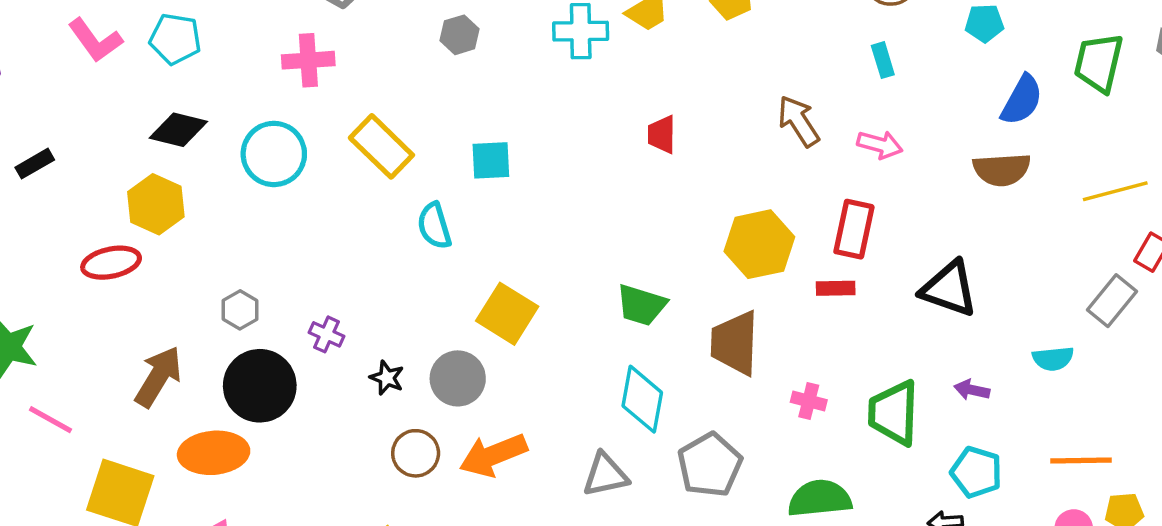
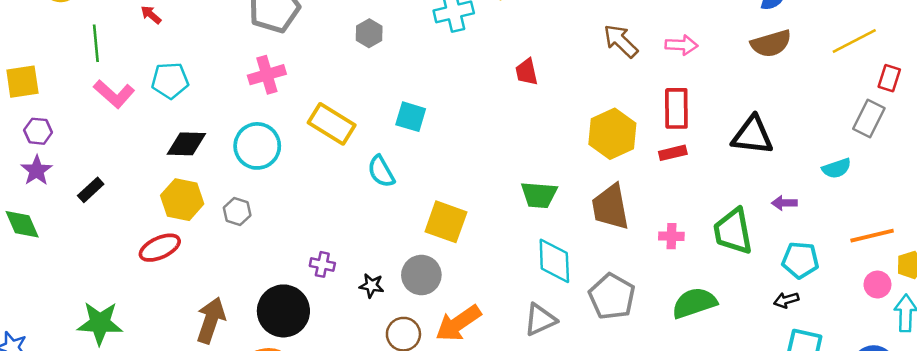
cyan square: (491, 160) -> (411, 117), turned 32
gray hexagon: (240, 310) -> (237, 212), moved

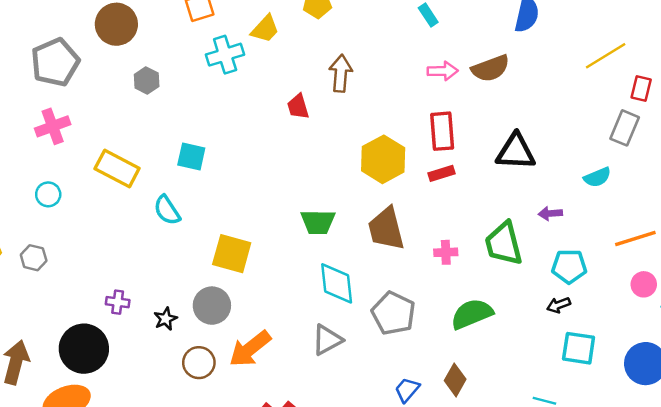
brown arrow: (621, 41) -> (341, 73), moved, turned 54
brown semicircle: (771, 43) -> (490, 68), moved
cyan circle: (257, 146) -> (48, 194), size x0.6
black star: (372, 286) -> (165, 319), turned -30

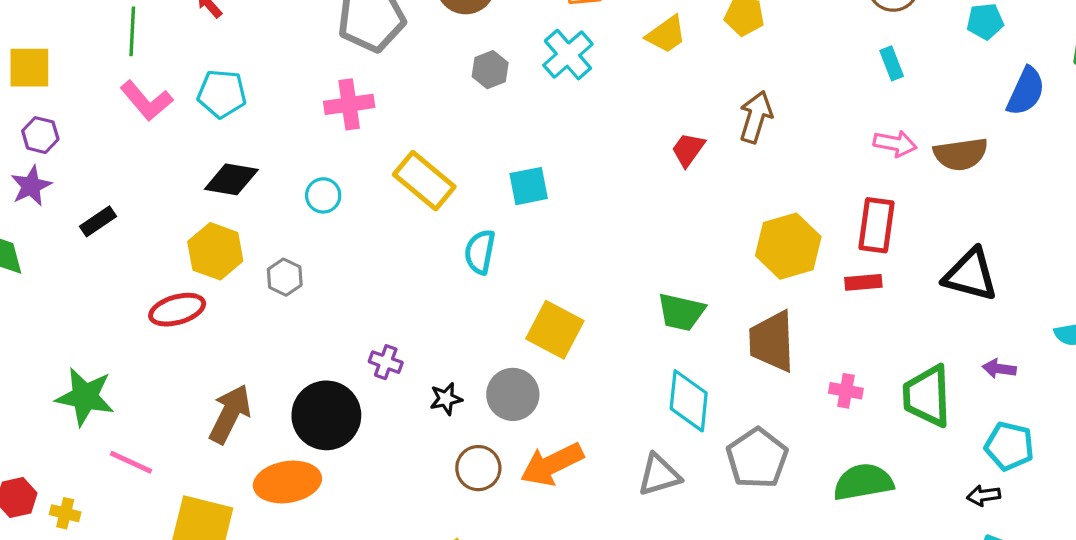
cyan cross: (225, 55) -> (568, 55), moved, turned -36
red trapezoid: (298, 107) -> (688, 150), turned 40
cyan square: (191, 157) -> (529, 186), turned -36
cyan semicircle: (167, 210) -> (480, 252), turned 32

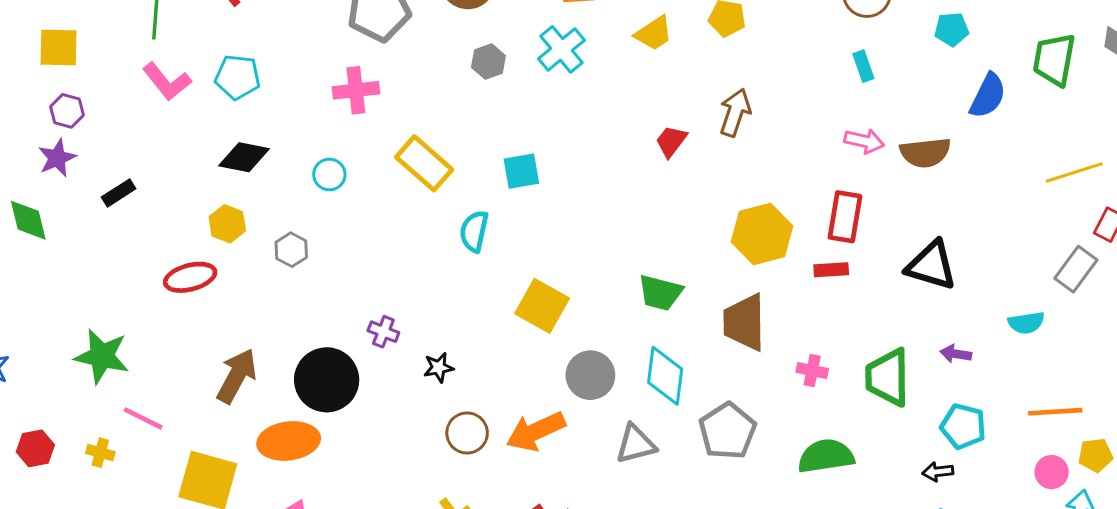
yellow hexagon: (215, 251) -> (227, 224), size x0.7
gray circle: (513, 394) -> (590, 375), moved
yellow cross: (65, 513) -> (100, 453), moved

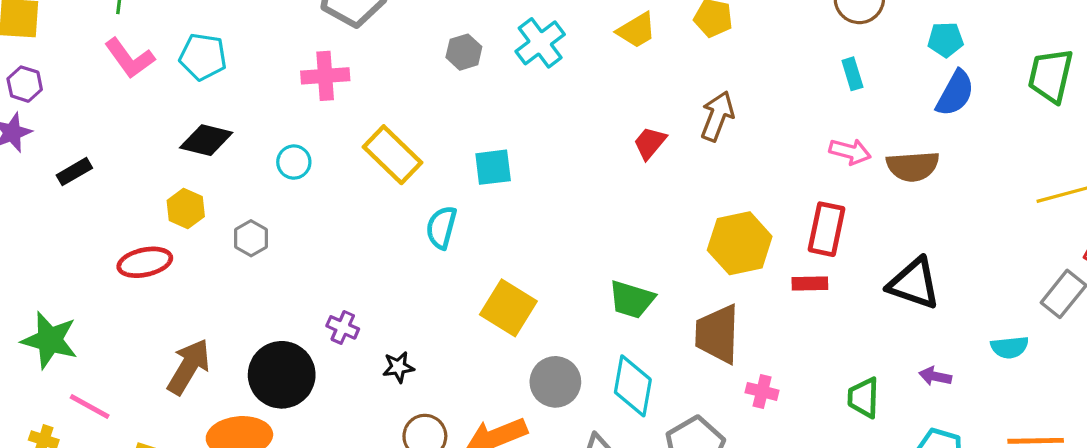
blue semicircle: (988, 96) -> (955, 93), moved
pink cross: (812, 370) -> (762, 391), moved
green trapezoid: (888, 377) -> (864, 398), size x0.7

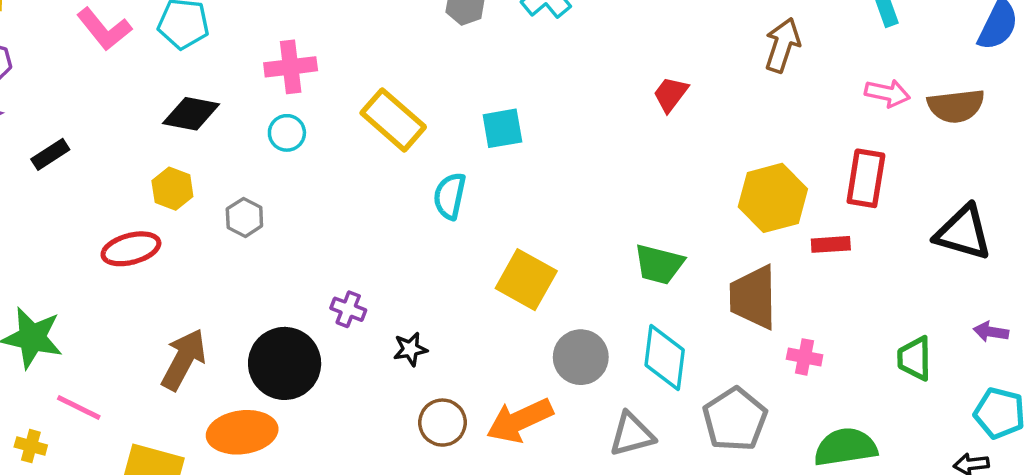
pink cross: (325, 76) -> (291, 67), moved
brown arrow: (717, 116) -> (782, 45), moved
red rectangle: (810, 283) -> (831, 244), moved

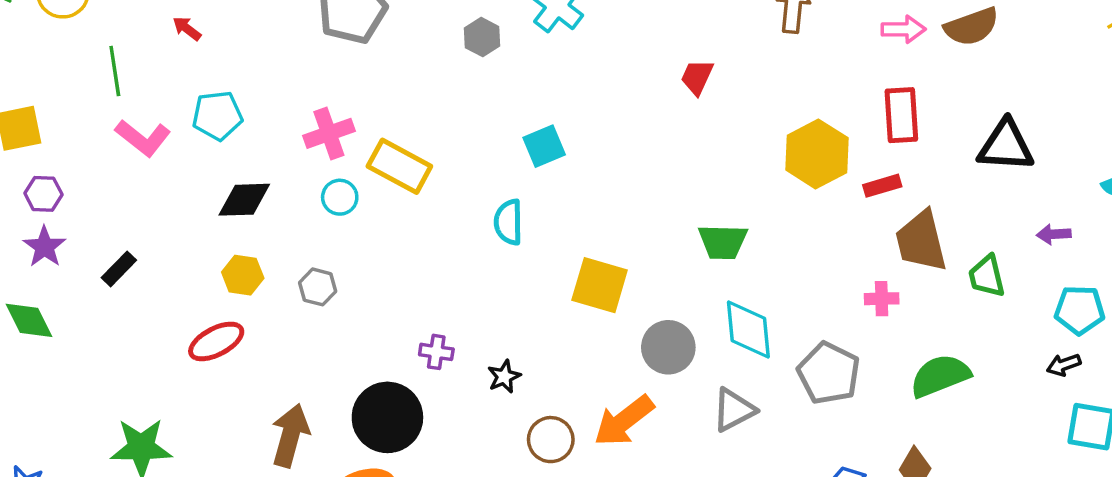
yellow rectangle: (393, 120) -> (399, 166), moved
brown trapezoid: (753, 297) -> (921, 241), moved

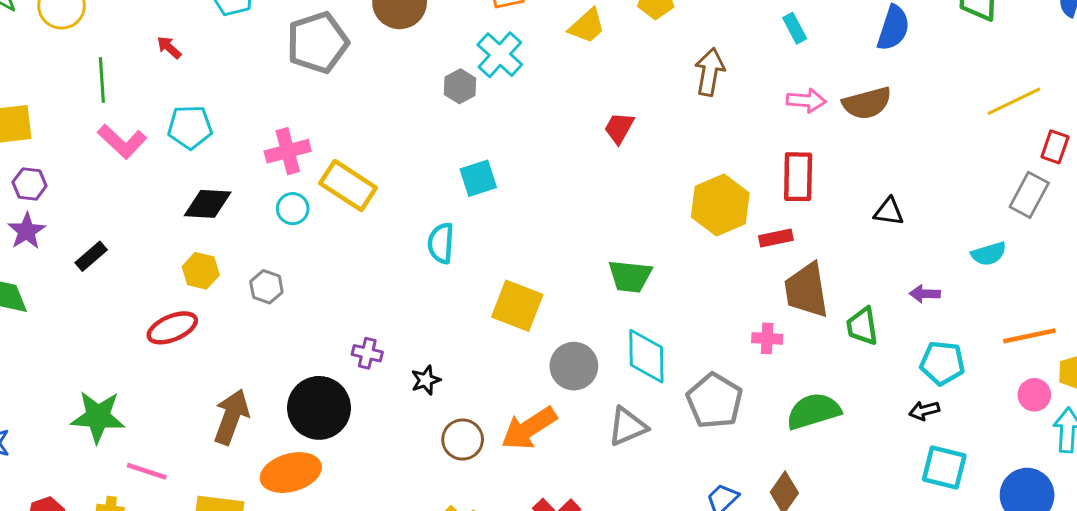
gray hexagon: (482, 37) -> (460, 86), moved
black triangle: (1006, 146) -> (889, 212), size x0.6

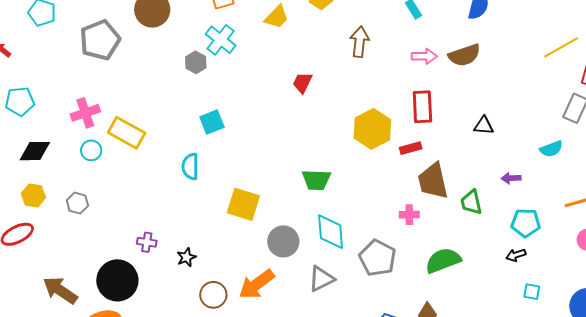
brown arrow: (231, 417) -> (60, 290), turned -72
cyan square: (944, 468) -> (532, 292), size x0.6

